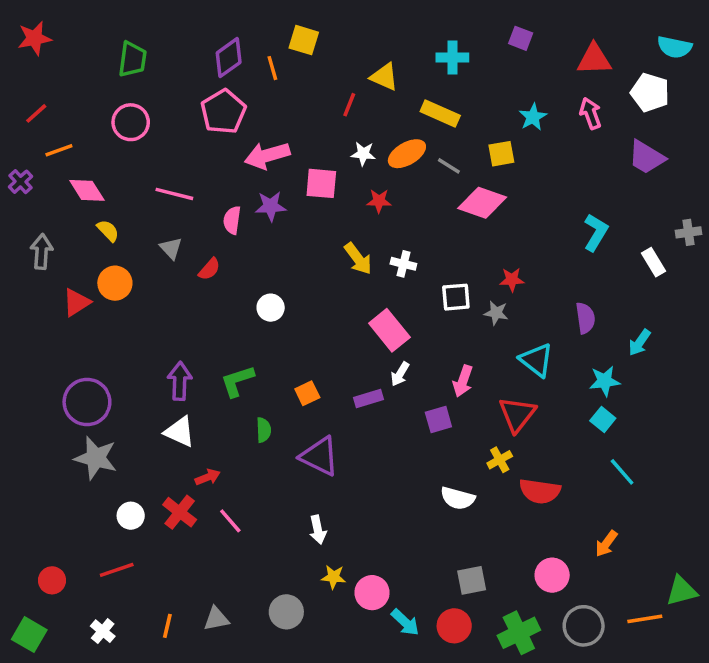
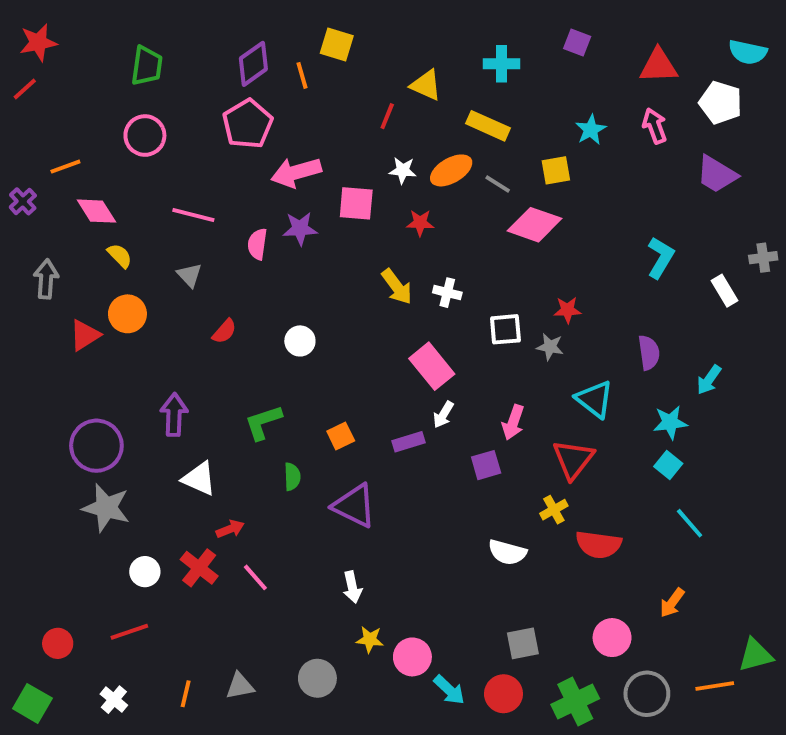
red line: (36, 113) -> (25, 89), moved
red semicircle: (209, 269) -> (224, 331), moved
purple arrow: (180, 381) -> (174, 415), moved

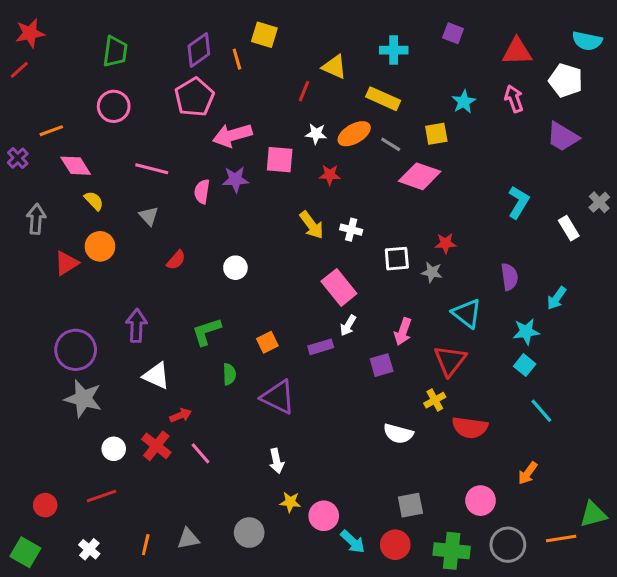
gray cross: (763, 258) -> (599, 202), turned -35
green cross: (575, 702) -> (452, 551), turned 32

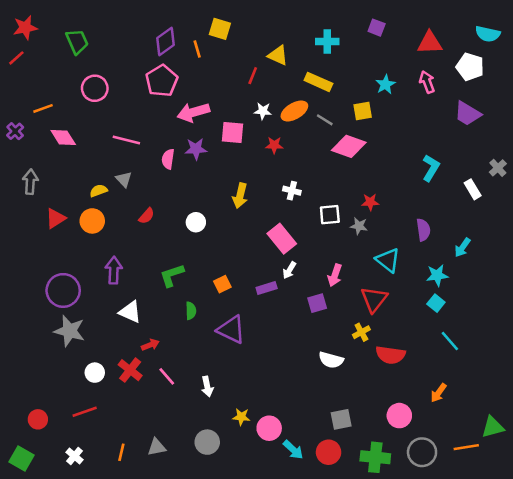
green trapezoid: (115, 52) -> (77, 42), moved, turned -32
yellow semicircle: (94, 201) -> (99, 191), moved, turned -66
yellow arrow: (312, 225) -> (240, 196), moved, turned 50
orange circle: (100, 246) -> (92, 221), moved
white arrow: (277, 461) -> (207, 386), moved

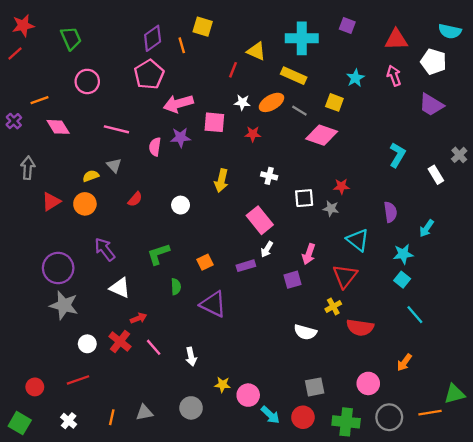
cyan cross: (327, 42) -> (302, 38), size x1.5
yellow square: (363, 111) -> (334, 102), turned 30
purple arrow: (114, 270) -> (105, 249), turned -40

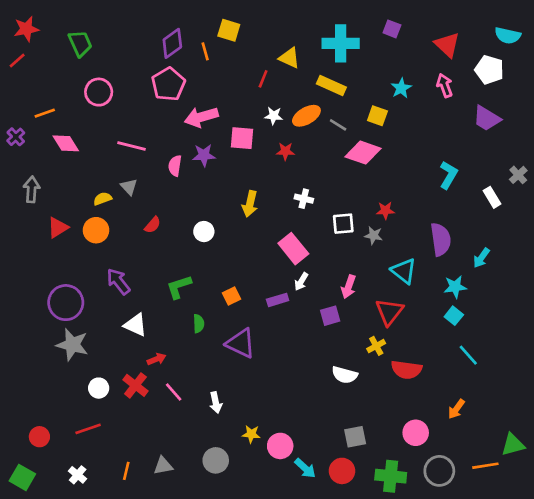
red triangle: (396, 39) -> (447, 45), turned 45
purple semicircle: (390, 212) -> (441, 239), size x1.4

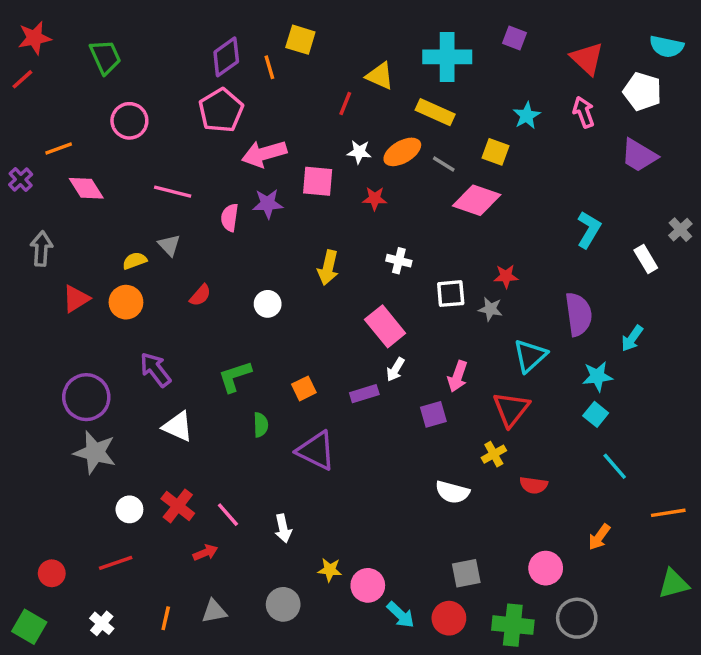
cyan triangle: (404, 271) -> (530, 356), turned 40
red arrow: (157, 359) -> (205, 553), moved
red semicircle: (406, 370) -> (534, 485), size x0.7
orange line: (485, 466) -> (668, 513), moved

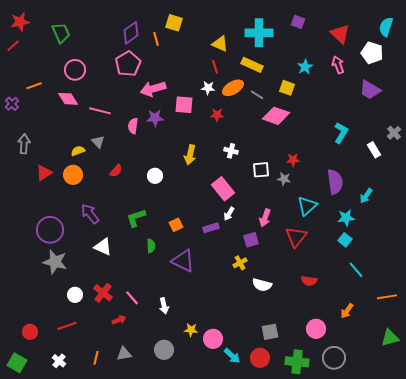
cyan semicircle: (667, 47) -> (386, 27), turned 96
red line: (345, 104) -> (215, 67), moved, turned -40
pink diamond: (86, 188) -> (68, 99), moved
yellow cross: (494, 454) -> (240, 263), moved

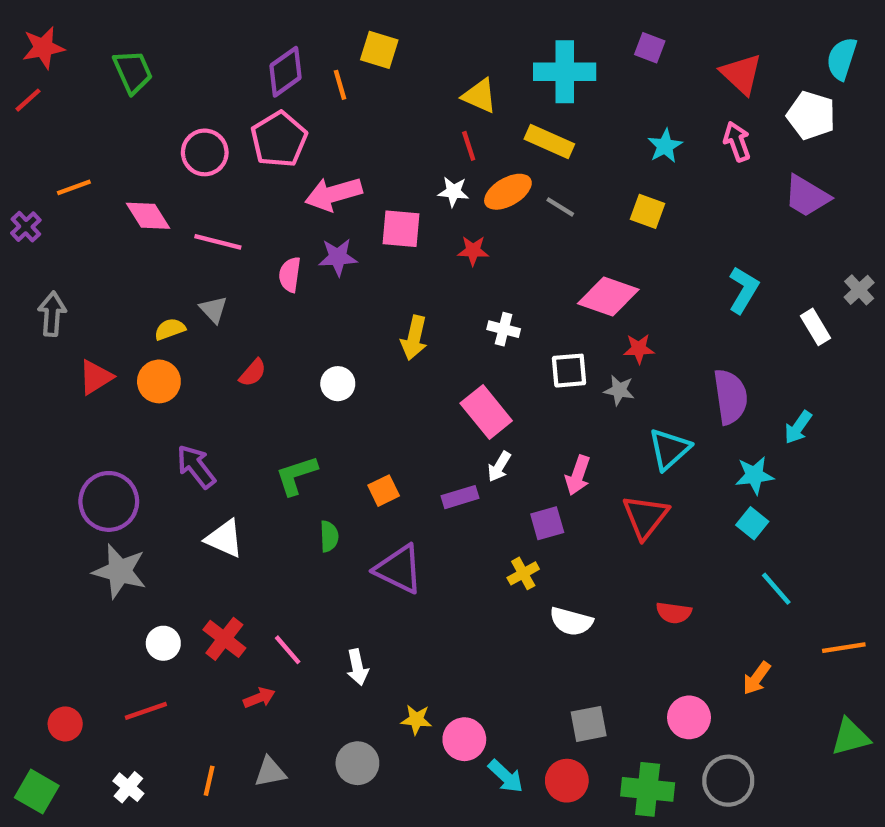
pink circle: (75, 70) -> (205, 152), moved
yellow square: (287, 88) -> (648, 211), moved
pink diamond: (276, 116) -> (608, 296), moved

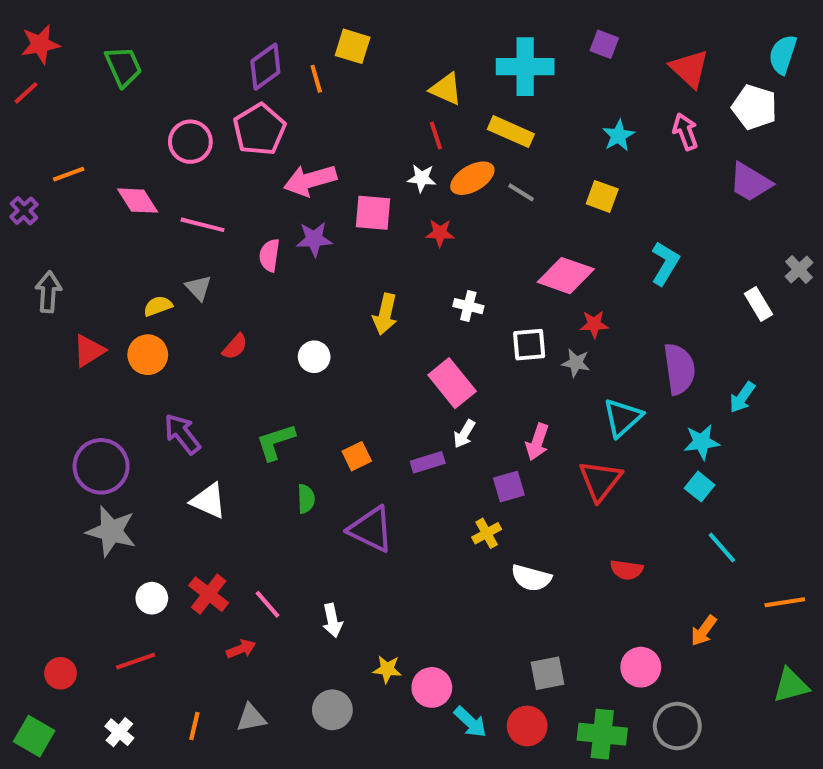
cyan L-shape: (744, 290) -> (665, 263), moved

